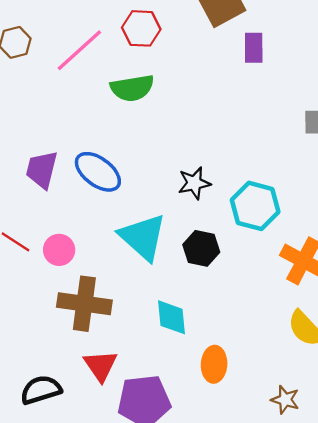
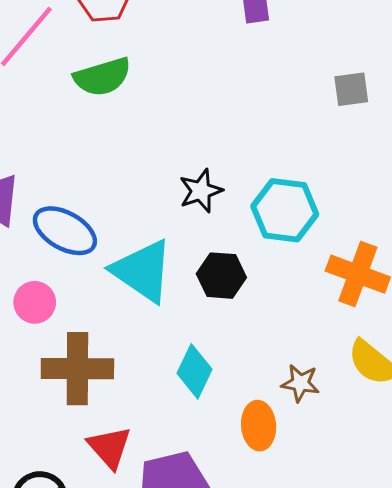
blue ellipse: (98, 172) -> (65, 231), moved
cyan diamond: (172, 317) -> (194, 371), turned 39
brown star: (285, 400) -> (300, 383), moved

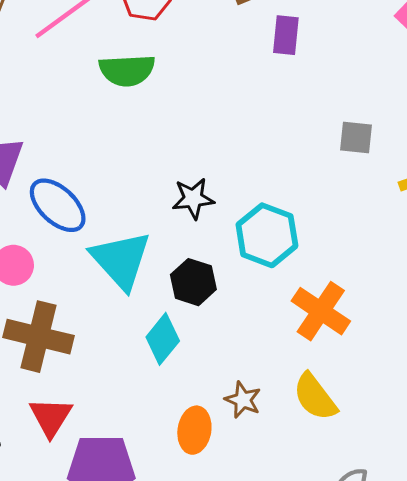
cyan diamond: (194, 371) -> (163, 339), moved

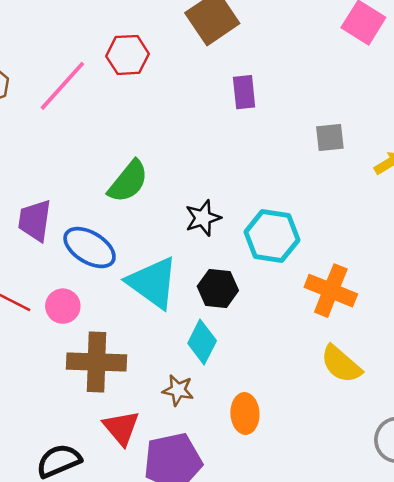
purple rectangle: (286, 35) -> (244, 92), moved
green semicircle: (127, 70) -> (128, 181), moved, turned -36
brown star: (243, 400) -> (178, 390), moved

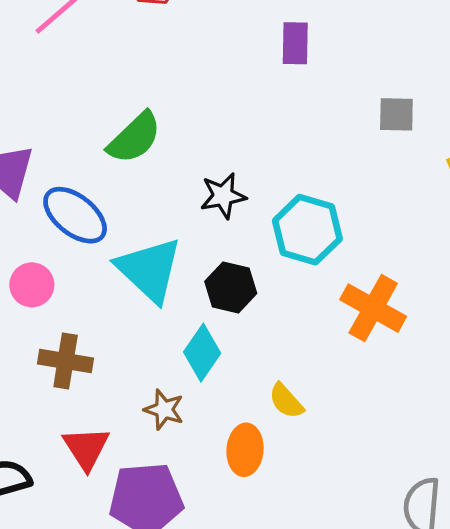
brown cross: (97, 362) -> (66, 361), size x0.7
yellow semicircle: (341, 364) -> (286, 401), moved, size x0.7

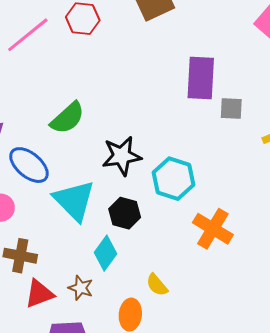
purple rectangle: (295, 43) -> (201, 78), moved, size x1.6
black star: (223, 196) -> (122, 156), size x1.4
red triangle: (86, 448) -> (39, 294), moved, turned 40

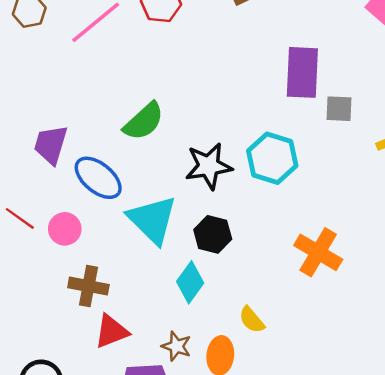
cyan hexagon: (173, 179) -> (272, 158), moved
brown star: (81, 288) -> (176, 346), moved

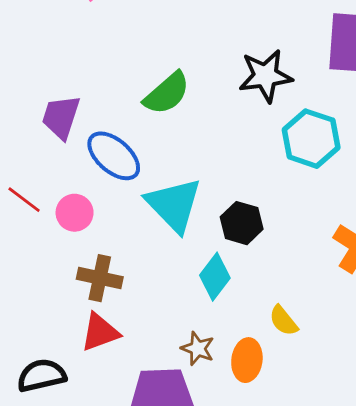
black star: (209, 166) -> (265, 76), moved
red triangle: (111, 331) -> (100, 332), moved

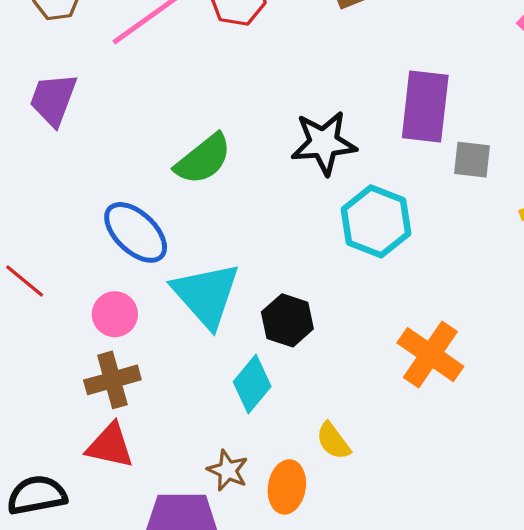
purple trapezoid: (61, 117) -> (53, 99), moved
pink circle: (75, 213) -> (115, 314), moved
brown cross: (100, 278) -> (112, 380), turned -30
red triangle: (100, 332) -> (110, 446), turned 30

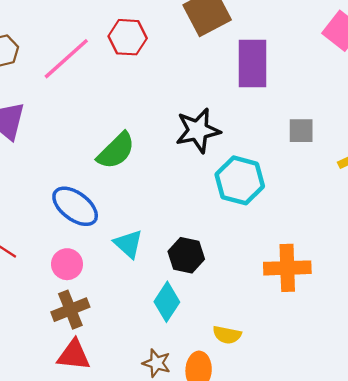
purple rectangle: (425, 107) -> (252, 64), moved
cyan triangle: (206, 295) -> (128, 244), size x0.6
orange cross: (430, 355) -> (287, 268), turned -30
yellow semicircle: (333, 441) -> (227, 335), turned -36

